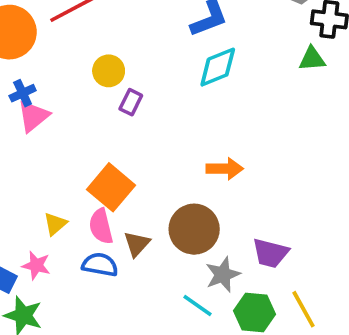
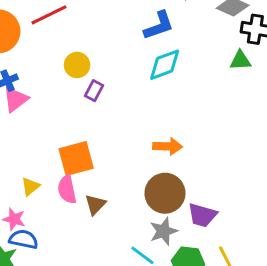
orange square: (111, 187) -> (76, 158), turned 33
brown circle: (194, 229) -> (165, 193), moved
blue semicircle: (100, 265) -> (24, 239), moved

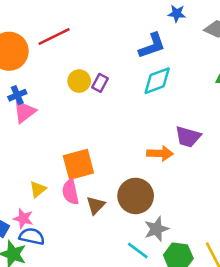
purple rectangle: (94, 91) -> (100, 83), moved
brown circle: (165, 193) -> (136, 196), moved
purple trapezoid: (202, 215) -> (188, 137), moved

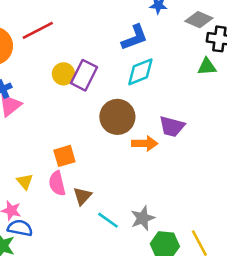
purple rectangle: (100, 83) -> (84, 75), size x1.6
orange square: (78, 164) -> (64, 156), size x0.7
yellow triangle: (38, 189) -> (25, 181), turned -30
brown circle: (136, 196) -> (117, 117), moved
cyan line: (138, 251) -> (108, 220), moved

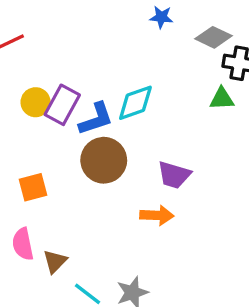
blue L-shape: (135, 38) -> (96, 119), moved
orange arrow: (145, 144) -> (157, 215), moved
orange square: (64, 156) -> (33, 187), moved

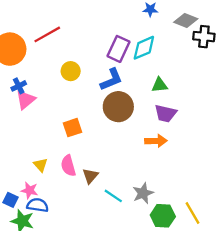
green triangle: (222, 99) -> (160, 85), moved
cyan diamond: (135, 103) -> (144, 48), moved
purple rectangle: (62, 105) -> (118, 49), moved

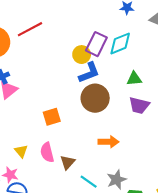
yellow circle: (71, 71) -> (82, 55), moved
orange arrow: (156, 141) -> (109, 142), moved

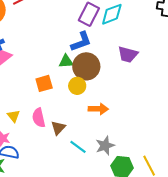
yellow circle: (82, 55) -> (77, 86), moved
green triangle: (134, 79) -> (66, 61), moved
purple trapezoid: (139, 105) -> (128, 54), moved

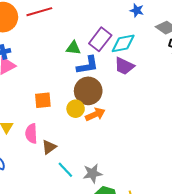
purple trapezoid: (128, 54) -> (124, 66), moved
green triangle: (66, 61) -> (73, 48), moved
orange arrow: (98, 109) -> (95, 114), moved, turned -36

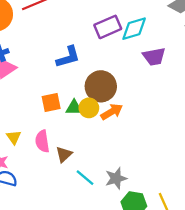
purple rectangle: (100, 39) -> (108, 27), turned 35
green triangle: (73, 48) -> (74, 108), moved
blue L-shape: (87, 65) -> (68, 57), moved
purple trapezoid: (124, 66) -> (154, 57), moved, turned -30

